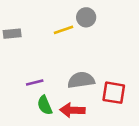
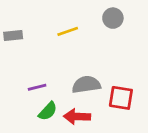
gray circle: (86, 17) -> (113, 18), moved
green semicircle: (45, 105) -> (48, 111), turned -114

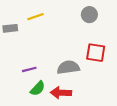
yellow line: (68, 31) -> (36, 17), moved
red square: (121, 98) -> (96, 53), moved

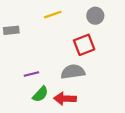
yellow line: (36, 17) -> (53, 15), moved
red square: (96, 53) -> (84, 45), moved, turned -30

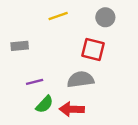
gray rectangle: (11, 30) -> (20, 46), moved
red square: (84, 45) -> (93, 50), turned 35

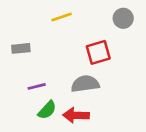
gray circle: (105, 17) -> (123, 18), moved
red square: (93, 50) -> (98, 52), turned -30

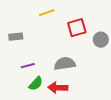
gray circle: (123, 18) -> (101, 40), moved
red square: (98, 52) -> (77, 28), moved

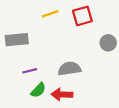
red square: (77, 28) -> (82, 16), moved
gray rectangle: (16, 37) -> (17, 40), size x1.5

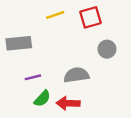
gray circle: (108, 43) -> (107, 49), moved

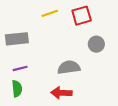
purple line: (33, 77) -> (20, 68), moved
green semicircle: (42, 99) -> (17, 89), moved, turned -49

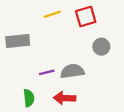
purple line: (20, 68) -> (47, 72), moved
green semicircle: (17, 89) -> (29, 98), moved

